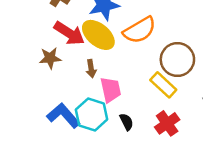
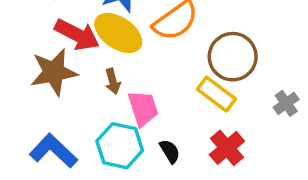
brown star: (50, 58) -> (54, 72), size x1.5
blue L-shape: (63, 115) -> (53, 151), moved

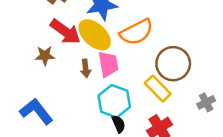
brown star: (54, 72) -> (45, 56), size x0.6
pink trapezoid: (143, 108) -> (108, 64), moved
cyan hexagon: (120, 146) -> (114, 101), moved

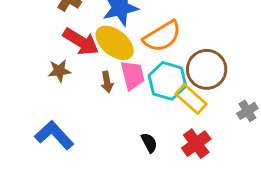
cyan hexagon: (114, 101) -> (167, 81), moved

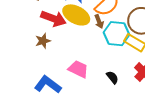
pink trapezoid: (133, 75) -> (78, 69), moved, turned -40
brown arrow: (107, 82) -> (99, 21), moved

